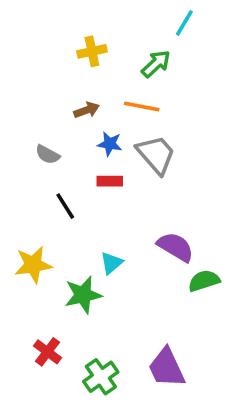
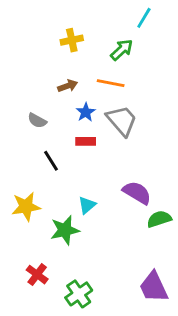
blue star: (110, 144) -> (86, 112), turned 30
purple trapezoid: (167, 368) -> (154, 287), moved

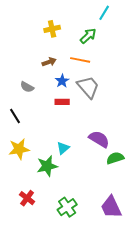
black line: (51, 161) -> (15, 116), moved
green cross: (79, 294) -> (67, 207), moved

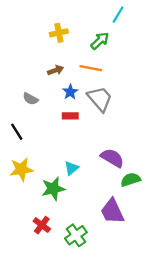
red cross: (27, 198) -> (42, 225), moved
purple trapezoid: (111, 207) -> (112, 211), moved

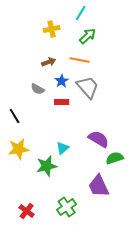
cyan line: (118, 15) -> (81, 13), moved
gray semicircle: (30, 99) -> (38, 89), moved
red cross: (42, 225) -> (27, 211), moved

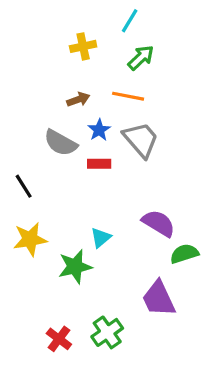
gray semicircle: (38, 89) -> (61, 143), size x1.5
red cross: (27, 211) -> (59, 339), moved

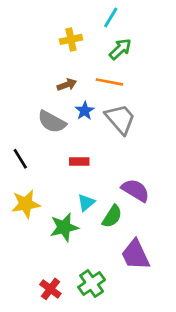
red rectangle: (99, 164) -> (79, 161), moved
green semicircle: (184, 254) -> (112, 216), moved, turned 140

